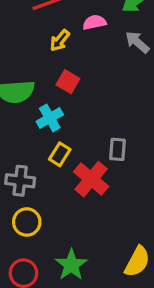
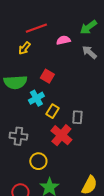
yellow arrow: (60, 40) -> (24, 48), moved
yellow rectangle: (60, 154) -> (52, 111), moved
yellow circle: (27, 222) -> (38, 161), moved

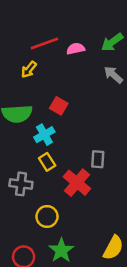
pink semicircle: (63, 40) -> (76, 49), moved
yellow rectangle: (52, 111) -> (47, 162), moved, turned -64

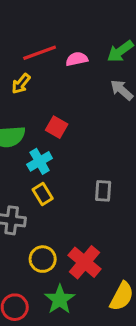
red cross: (77, 183) -> (85, 262), moved

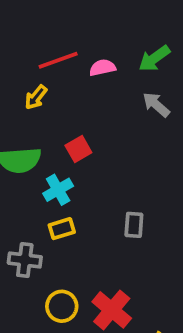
red square: (57, 127) -> (78, 149), turned 30
yellow rectangle: (43, 194) -> (62, 229), turned -75

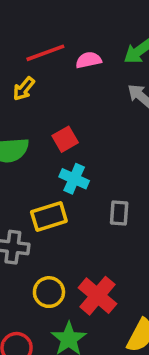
cyan cross: (58, 190) -> (74, 179), moved, turned -36
yellow rectangle: (62, 229) -> (49, 217), size x1.4

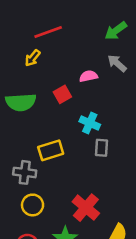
pink semicircle: (89, 60) -> (88, 76), moved
cyan cross: (74, 179) -> (90, 123), moved
yellow circle: (49, 292) -> (33, 205), moved

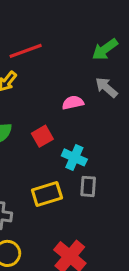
red square: (62, 94) -> (42, 136), moved
yellow rectangle: (51, 150) -> (47, 194), moved

